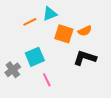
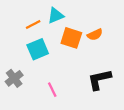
cyan square: (35, 57) -> (38, 49), moved
black L-shape: (85, 58) -> (99, 79), moved, turned -30

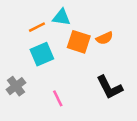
cyan triangle: (56, 16) -> (62, 17), turned 30
black L-shape: (99, 79) -> (109, 87), turned -105

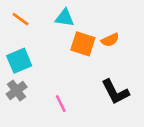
orange line: (37, 27) -> (20, 19), moved, turned 63
cyan square: (42, 54) -> (19, 61), moved

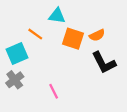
orange line: (20, 19) -> (35, 34), moved
black L-shape: (115, 92) -> (104, 63), moved

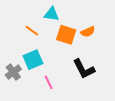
cyan square: (17, 54) -> (33, 60), moved
black L-shape: (104, 63) -> (84, 69), moved

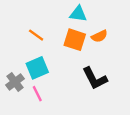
cyan triangle: (52, 14) -> (78, 14), moved
pink line: (49, 82) -> (37, 94), moved

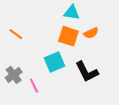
orange line: (36, 35) -> (16, 34), moved
cyan square: (37, 68) -> (54, 62), moved

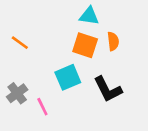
orange semicircle: (91, 33) -> (113, 41), turned -72

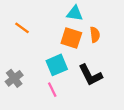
orange line: (20, 43) -> (22, 28), moved
pink line: (42, 107) -> (52, 90), moved

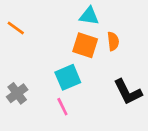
orange line: (22, 28) -> (16, 28), moved
black L-shape: (90, 75) -> (128, 92), moved

